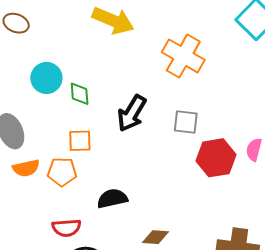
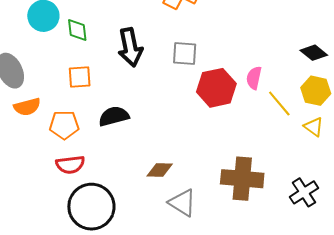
black arrow: (132, 113) -> (130, 47), turned -39
orange pentagon: (62, 172) -> (64, 125), moved
black semicircle: (112, 199) -> (114, 116), moved

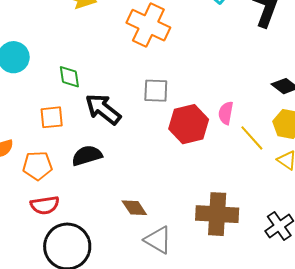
green diamond: (77, 30) -> (69, 77), moved
black arrow: (130, 47) -> (103, 109), moved, turned 141
brown diamond: (160, 170) -> (134, 208), turned 56

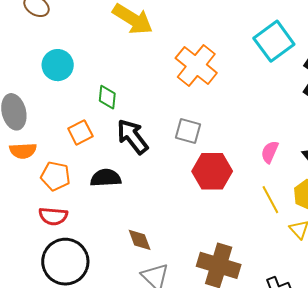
pink semicircle: (226, 113) -> (270, 152), moved
orange square: (52, 117) -> (80, 132), turned -35

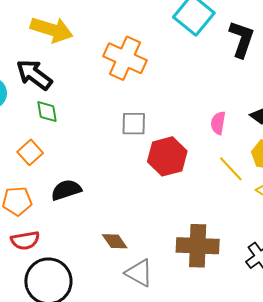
black arrow: (132, 136) -> (34, 75), moved

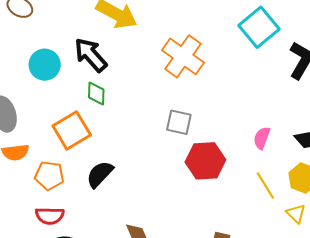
orange square: (30, 152) -> (72, 130), size x1.5
black semicircle: (66, 190) -> (100, 174), turned -40

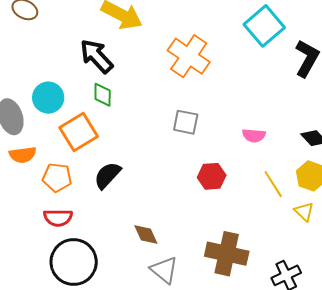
cyan circle: (45, 65) -> (48, 98), moved
pink semicircle: (262, 138) -> (254, 135), moved, turned -105
red hexagon: (205, 161) -> (212, 176), moved, size x0.7

